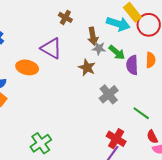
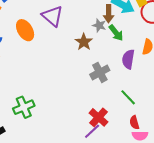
brown arrow: (93, 36) -> (109, 14), moved
purple semicircle: (132, 65) -> (128, 59), moved
orange ellipse: (27, 67) -> (25, 30), turned 35

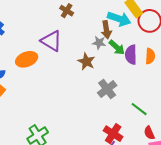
orange ellipse: (25, 30) -> (27, 59), turned -70
purple semicircle: (128, 59) -> (131, 55), moved

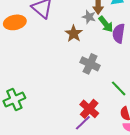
gray cross: (107, 89) -> (90, 64), turned -36

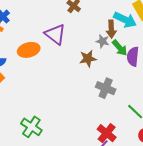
brown star: (74, 34) -> (88, 59), turned 30
green cross: (14, 99) -> (31, 127), turned -30

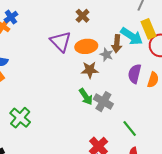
green arrow: (120, 48) -> (86, 97), moved
orange ellipse: (29, 50) -> (86, 46), moved
green cross: (31, 127) -> (20, 118), moved

